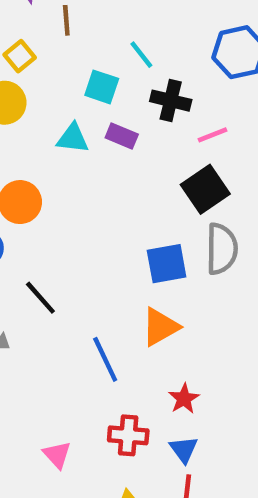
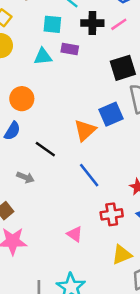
pink line: (212, 135) -> (119, 24), moved
black square: (205, 189) -> (123, 68), turned 30
orange triangle: (160, 327) -> (85, 130), moved

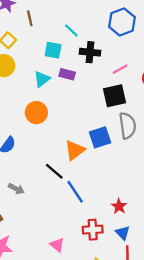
pink line: (119, 24) -> (120, 69), moved
cyan triangle: (43, 57) -> (42, 79), turned -36
orange circle: (22, 99) -> (36, 113), moved
black line: (45, 149) -> (54, 171), moved

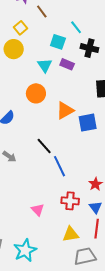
brown line: (30, 18) -> (42, 11), turned -32
cyan triangle: (42, 79) -> (45, 65), turned -35
orange triangle: (75, 150) -> (65, 110), moved

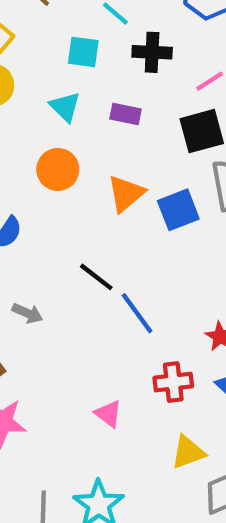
purple rectangle: (67, 64) -> (126, 114), moved

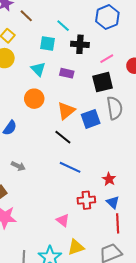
black line: (96, 277) -> (63, 137), moved
blue line: (137, 313) -> (70, 167), turned -30
pink triangle: (108, 414) -> (63, 220), moved
yellow triangle: (188, 452) -> (76, 247), moved

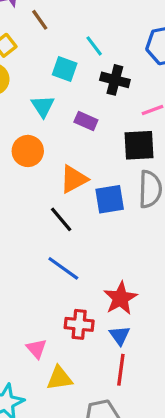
red star: (109, 179) -> (120, 298), size x1.5
yellow triangle: (76, 247) -> (60, 378), moved

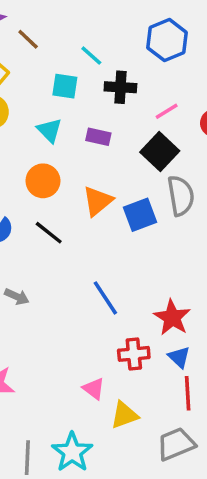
black square: (139, 145) -> (160, 151), turned -32
black line: (61, 219) -> (49, 233), moved
blue line: (63, 268) -> (105, 298), turned 32

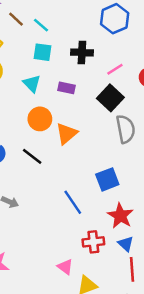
cyan line: (91, 56) -> (41, 25), moved
orange circle: (43, 181) -> (40, 119), moved
blue square: (140, 215) -> (107, 179), moved

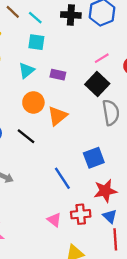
black cross: (82, 53) -> (71, 15), moved
cyan triangle: (32, 84) -> (26, 70), turned 36
red star: (120, 216) -> (105, 191), turned 30
pink triangle: (65, 267) -> (54, 220), moved

